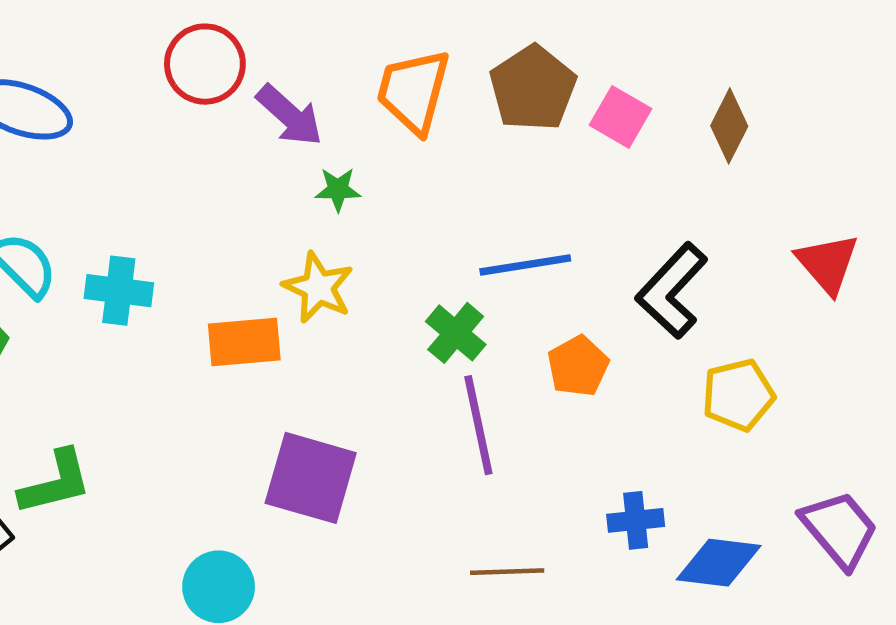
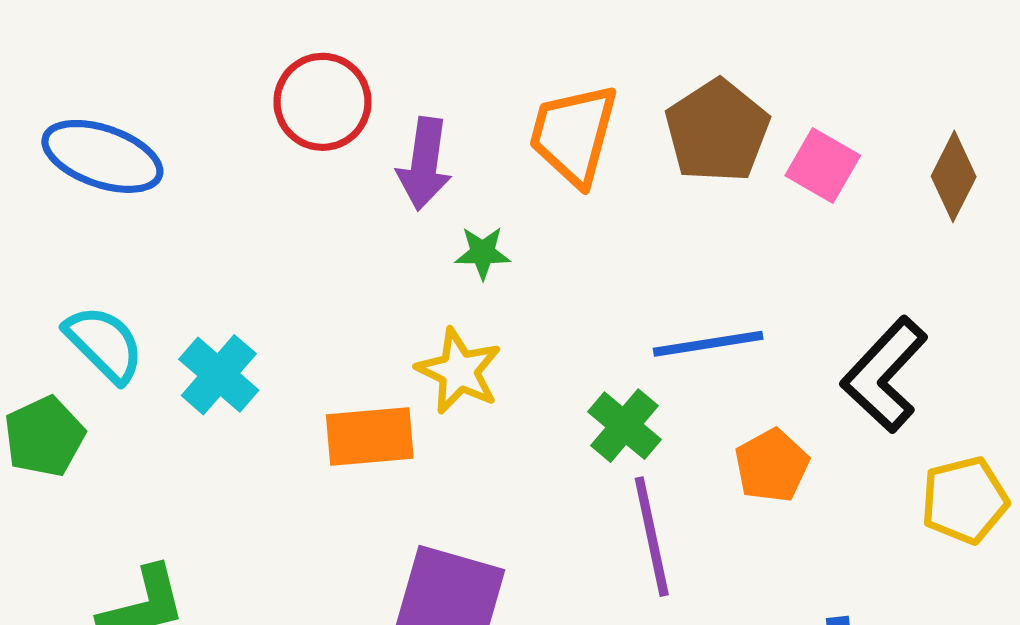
purple arrow: (290, 115) -> (424, 164), turned 56
cyan cross: (119, 291) -> (219, 375), turned 34

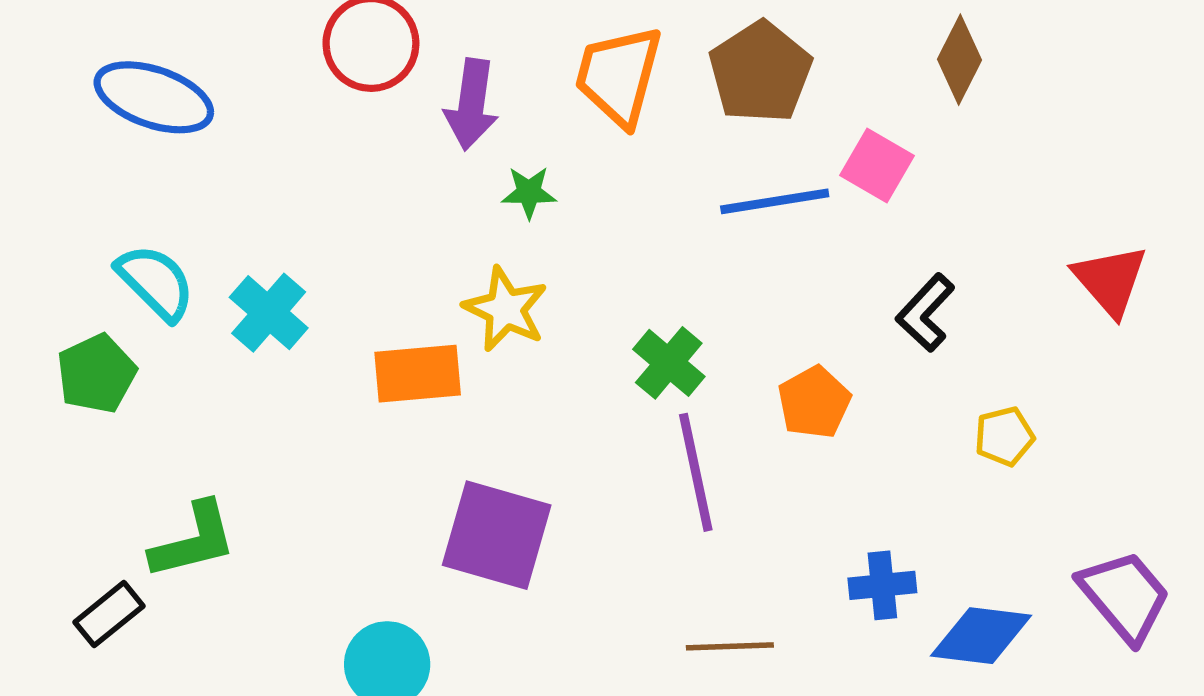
pink square: (823, 166) -> (877, 165), moved
brown diamond: (954, 176) -> (960, 60), moved
blue line: (708, 344) -> (775, 201), moved
black L-shape: (885, 375) -> (925, 313), size x0.7
yellow pentagon: (965, 500) -> (1004, 436), size x0.7

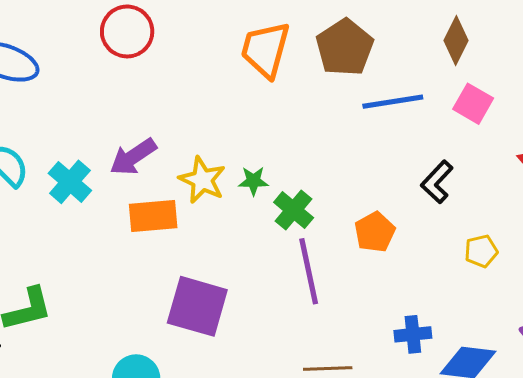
purple arrow: (471, 104) -> (133, 157), moved, turned 48
pink square: (877, 165) -> (473, 104), moved
green star: (529, 192) -> (253, 181), moved
blue line: (775, 201) -> (393, 102), moved

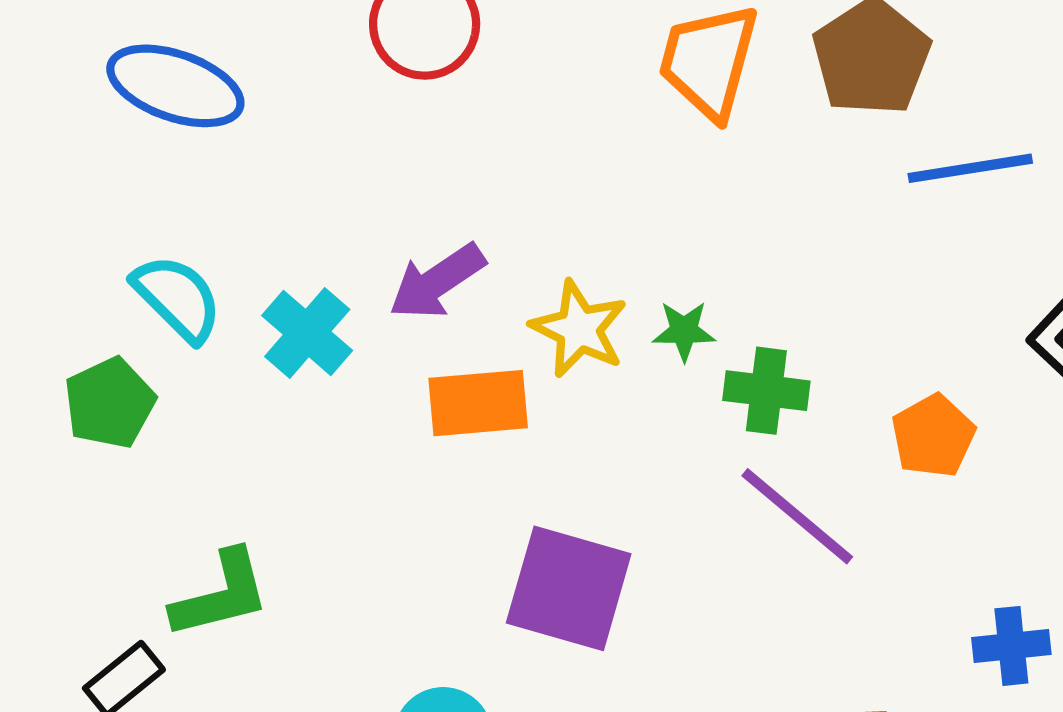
green cross: (294, 210) -> (766, 391), turned -33
purple line: (309, 271) -> (797, 516), turned -38

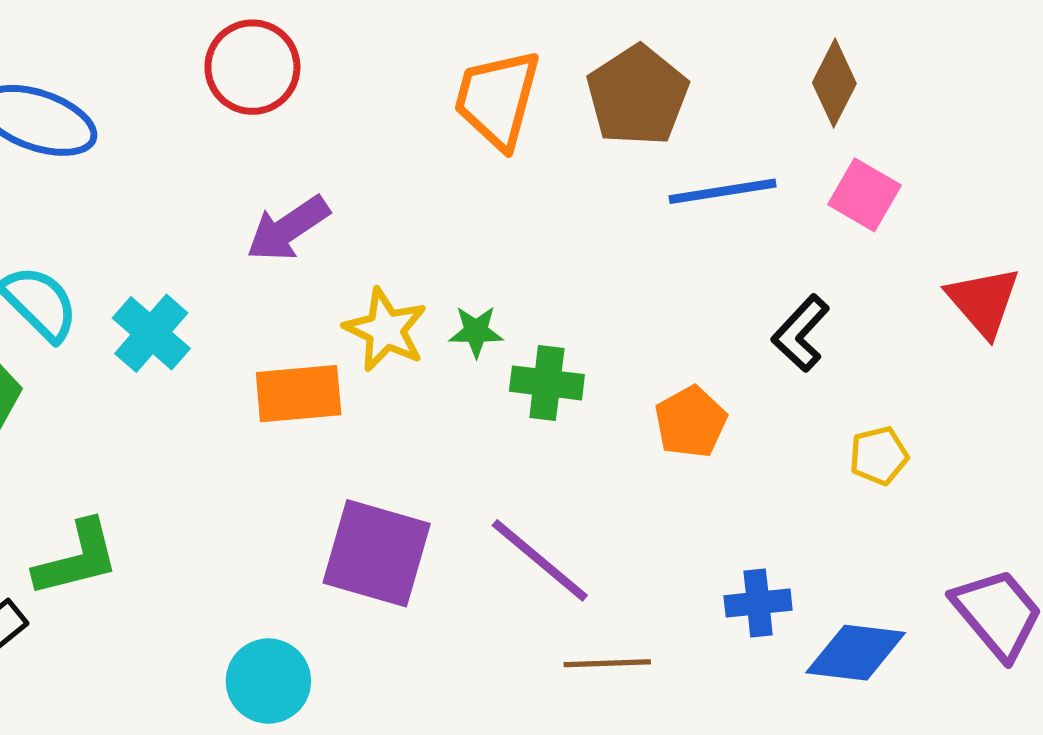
purple arrow: (437, 282) -> (288, 229), moved
purple line: (797, 516) -> (540, 560), moved

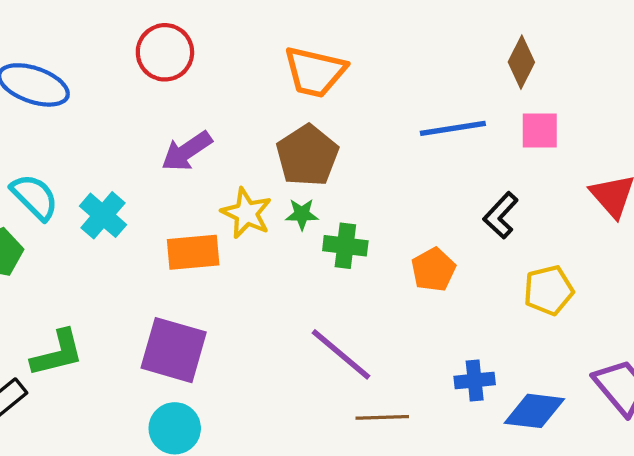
brown pentagon: (637, 96) -> (307, 156), moved
orange trapezoid: (497, 99) -> (315, 72), turned -92
pink square: (865, 195) -> (540, 131), turned -30
yellow pentagon: (879, 456) -> (549, 290), size x1.4
purple square: (377, 553) -> (174, 350), moved

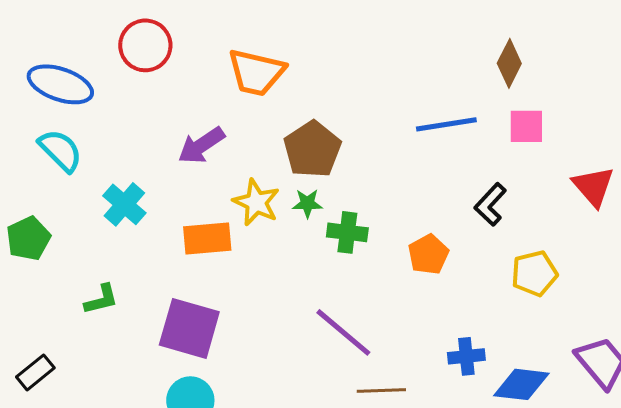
red circle: (165, 52) -> (145, 45), moved
orange trapezoid: (315, 72) -> (256, 72), moved
cyan semicircle: (35, 197) -> (60, 150), moved
green L-shape: (57, 353) -> (101, 299), moved, size x0.7

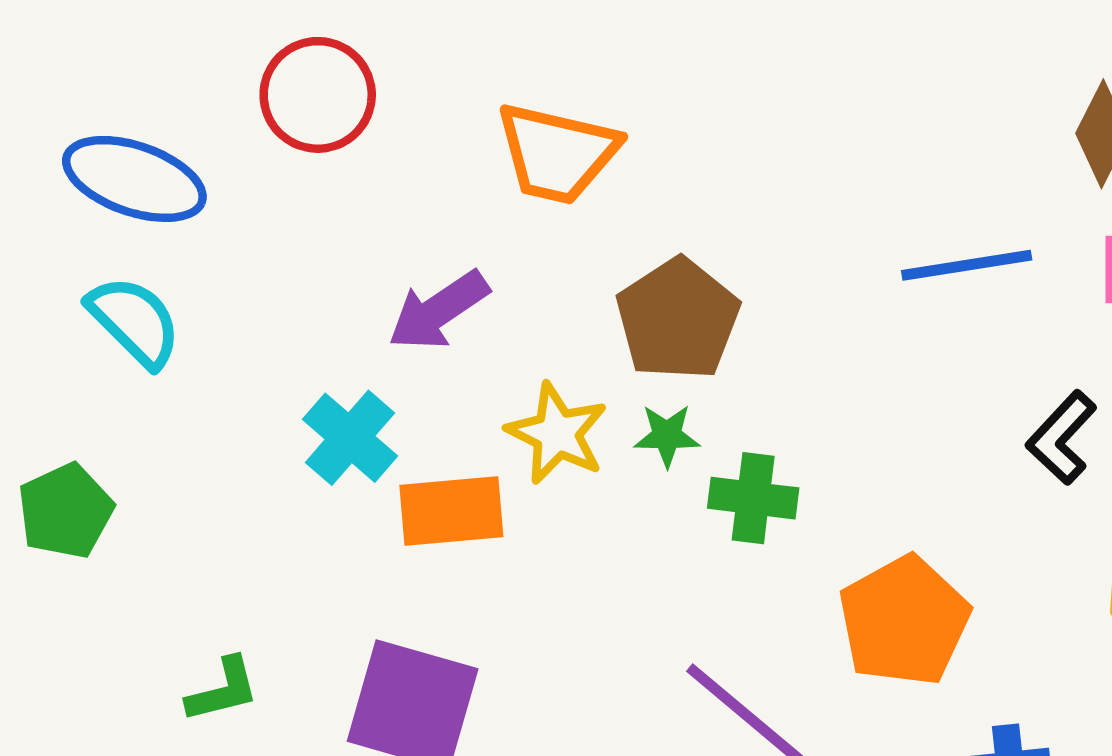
cyan cross: (124, 204) -> (350, 438), moved
orange pentagon: (428, 254) -> (904, 621), moved, size x1.5
green L-shape: (101, 299) -> (223, 690), moved

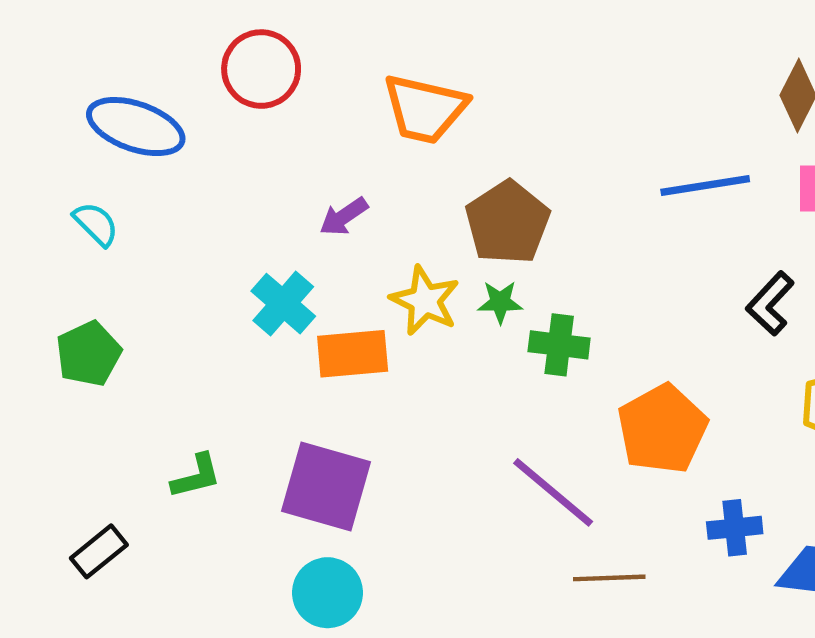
purple arrow: (438, 310) -> (344, 217), size x0.7
cyan semicircle: (134, 321) -> (96, 224), moved, size x0.7

